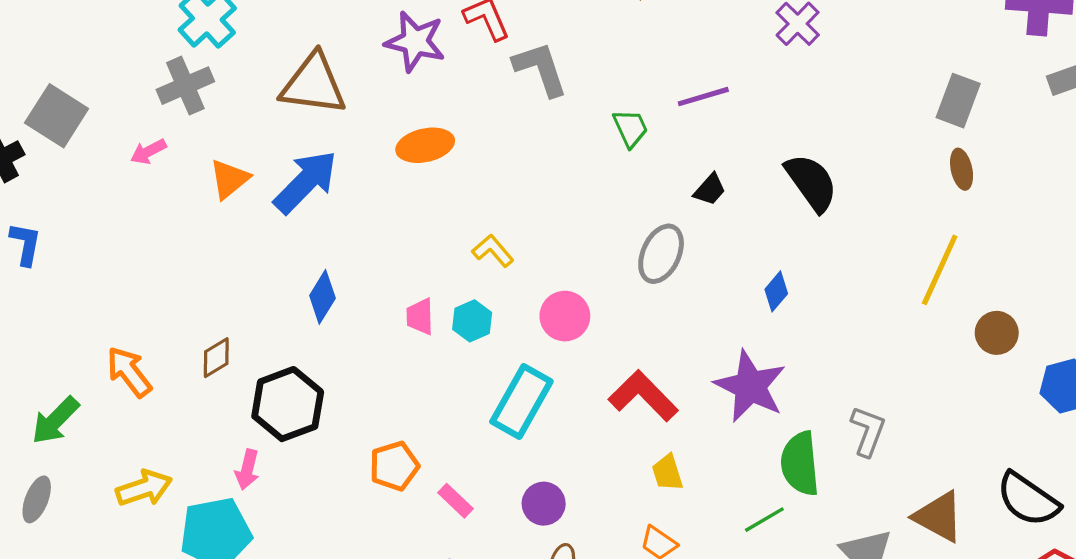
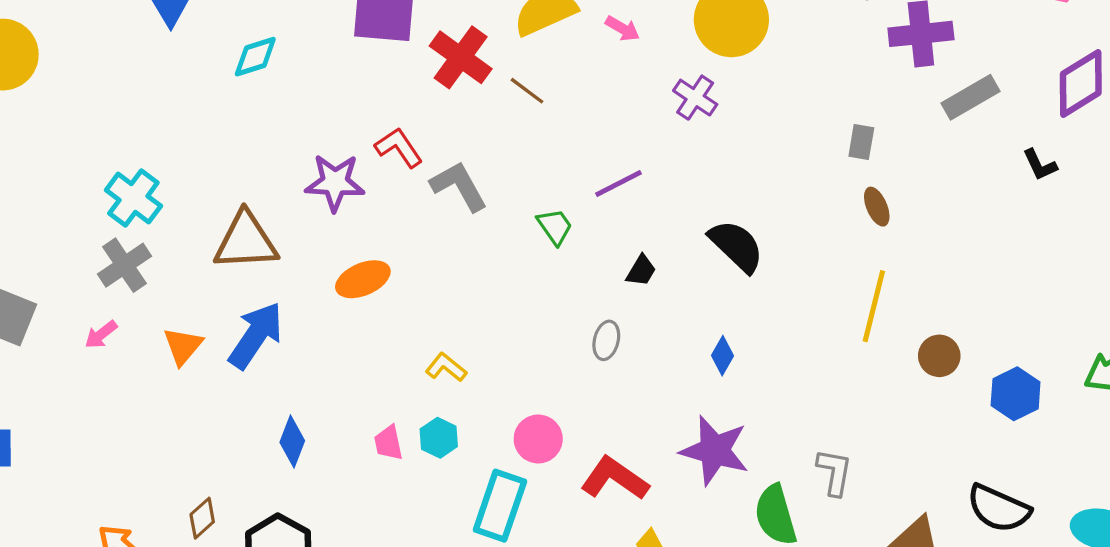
gray rectangle: (958, 101) -> (861, 142), size x0.7
gray ellipse: (661, 254) -> (606, 340), size x0.7
pink circle: (565, 316) -> (538, 439), moved

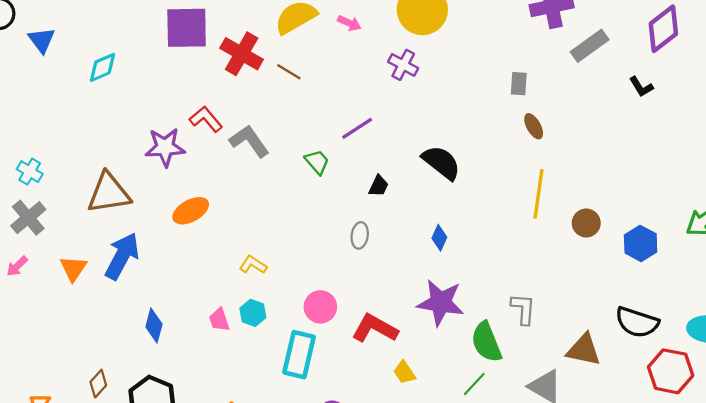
cyan cross: (133, 198) -> (30, 172), size x0.7

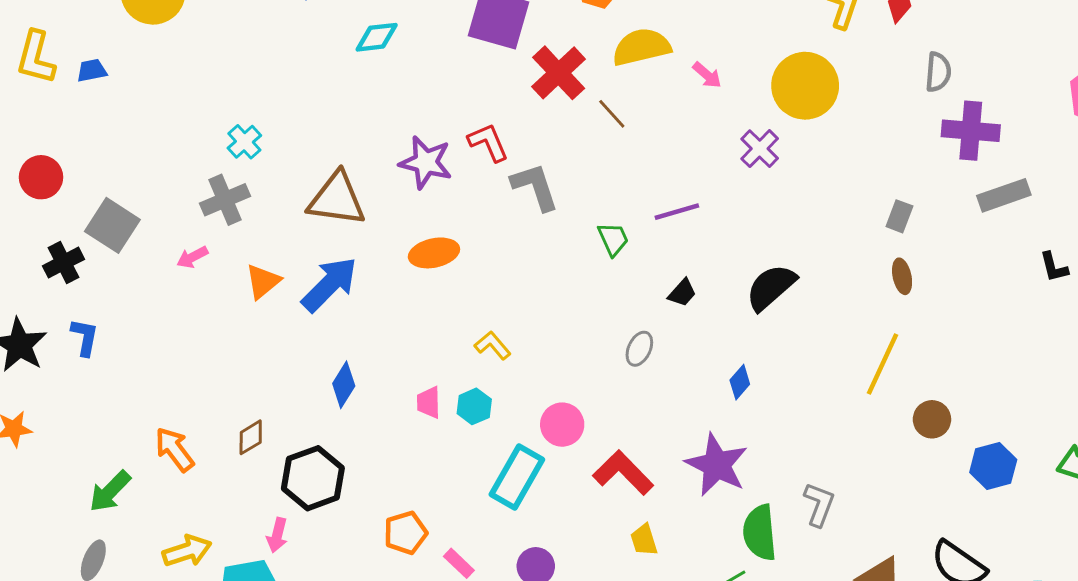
black semicircle: (441, 163) -> (771, 287), turned -96

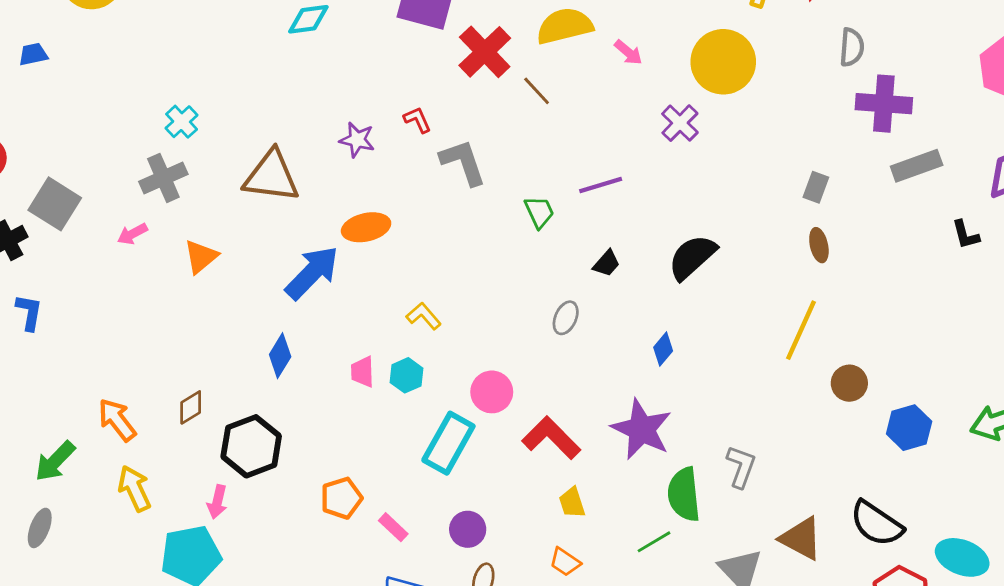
red L-shape: (488, 142) -> (417, 120), size x0.7
purple star: (426, 162) -> (357, 140), size x0.7
blue arrow: (329, 284) -> (312, 273), moved
yellow arrow: (187, 551) -> (134, 488), moved, turned -96

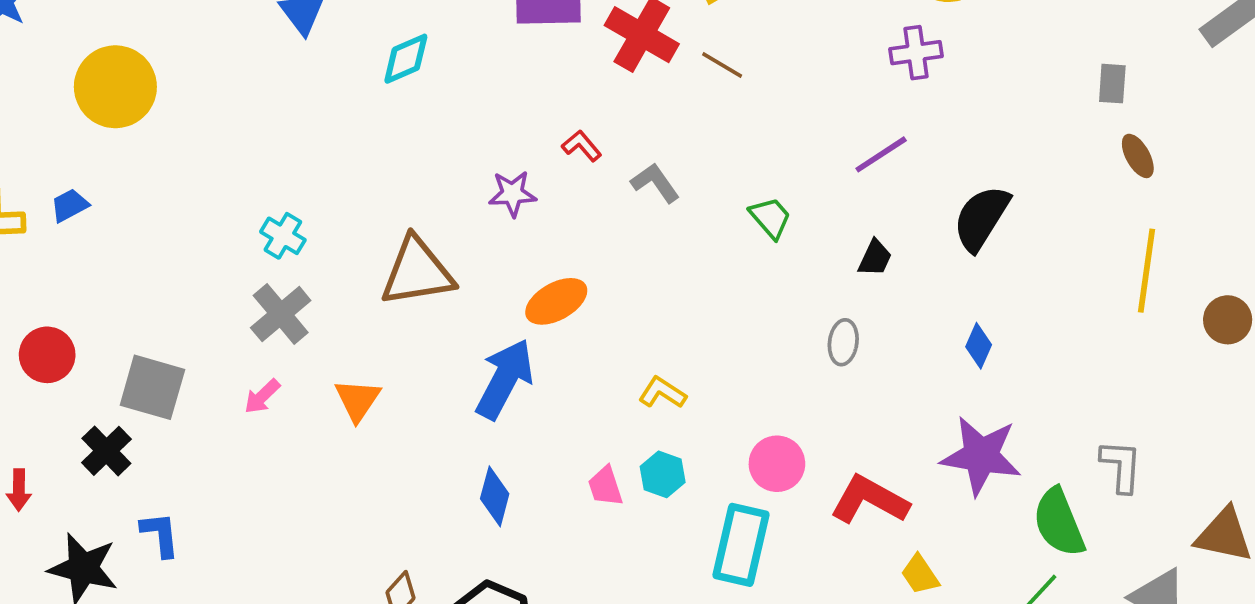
purple cross: (680, 123) -> (916, 53), turned -36
gray L-shape: (463, 162) -> (655, 183), size x0.7
purple line: (601, 185) -> (881, 154), moved

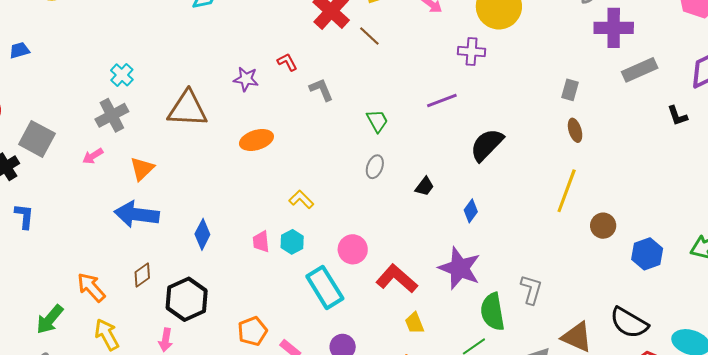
blue trapezoid: (70, 205) -> (19, 50), moved
black trapezoid: (875, 258) -> (425, 186), moved
gray ellipse: (843, 342) -> (375, 167), moved
blue arrow: (505, 379) -> (137, 214), moved, turned -123
cyan rectangle: (741, 545) -> (325, 287), turned -57

